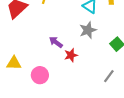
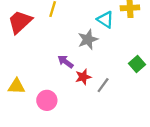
gray star: (88, 30) -> (88, 39), moved
gray line: (109, 76) -> (103, 85), moved

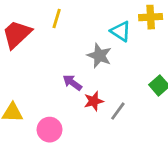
gray star: (88, 39) -> (99, 56), turned -30

